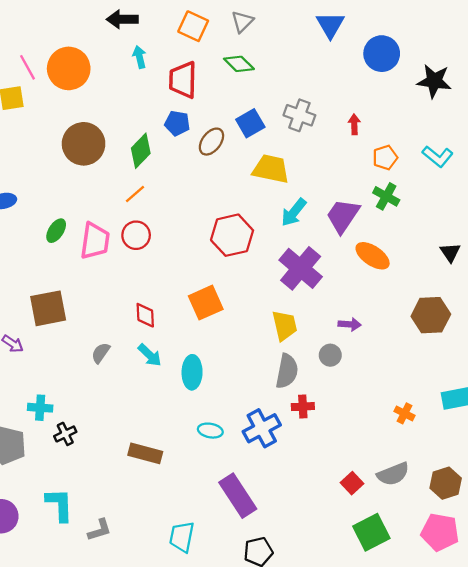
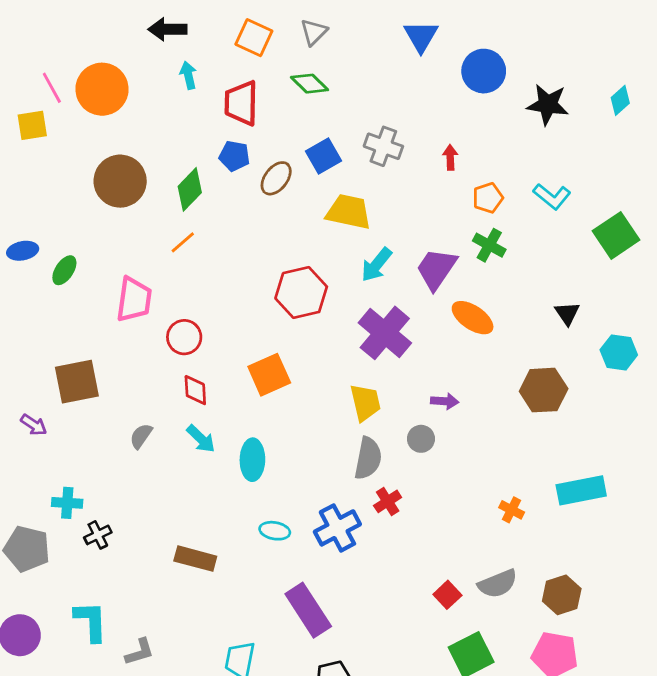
green ellipse: (56, 231) -> (64, 270), moved
red circle: (136, 235) -> (184, 337), moved
red cross: (303, 407) -> (388, 501), turned -30

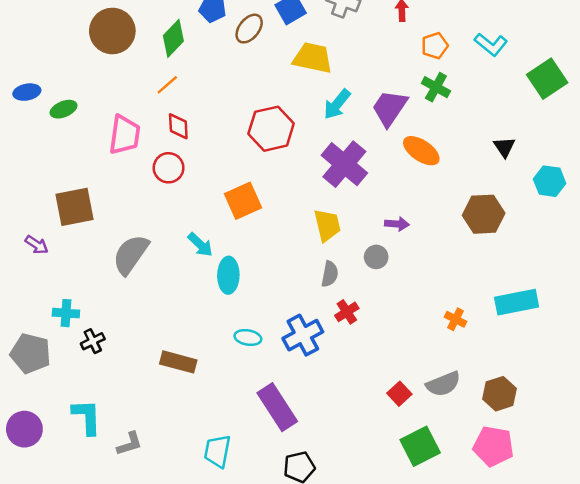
green ellipse: (64, 270) -> (64, 109), turned 35
red diamond: (195, 390) -> (178, 126), moved
gray semicircle: (141, 436) -> (131, 254), size x1.8
cyan arrow: (201, 439) -> (200, 245), moved
gray semicircle: (368, 458) -> (330, 274), size x0.7

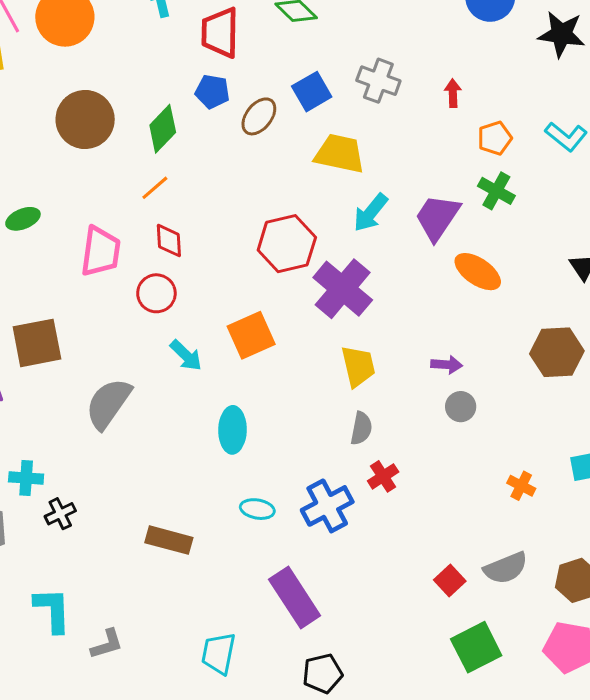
purple cross: (344, 164) -> (343, 289), moved
cyan arrow: (200, 245) -> (186, 355), moved
gray circle: (376, 257) -> (461, 407), moved

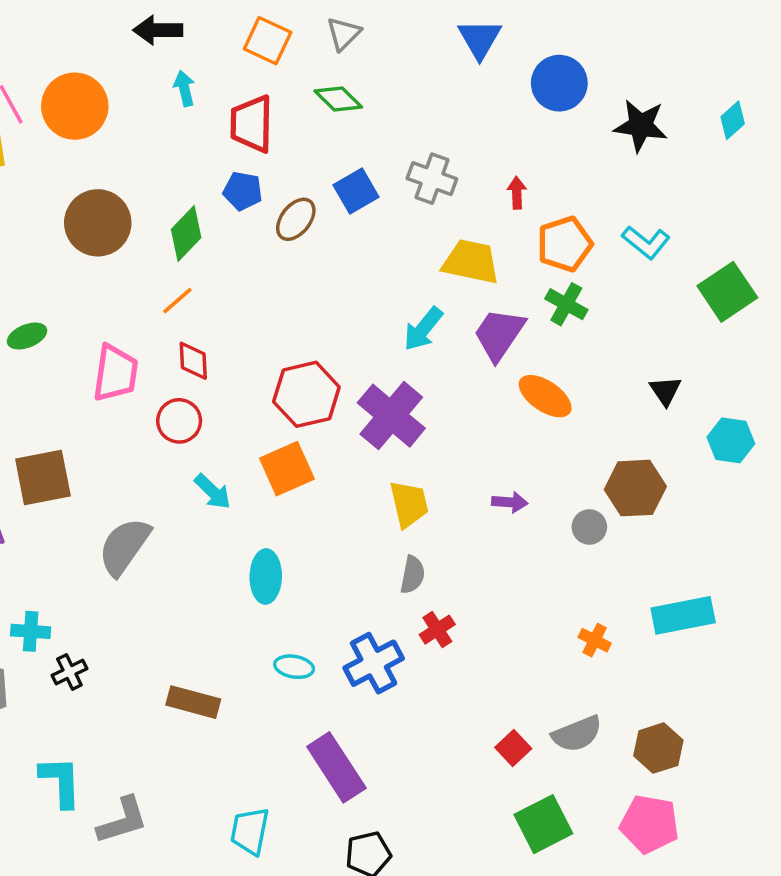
orange pentagon: (495, 138) -> (565, 244), size x1.4
yellow trapezoid: (340, 154) -> (471, 262), moved
red hexagon: (287, 244) -> (306, 394), moved
gray circle: (461, 407) -> (589, 527), moved
gray L-shape: (107, 644) -> (123, 821), size x1.4

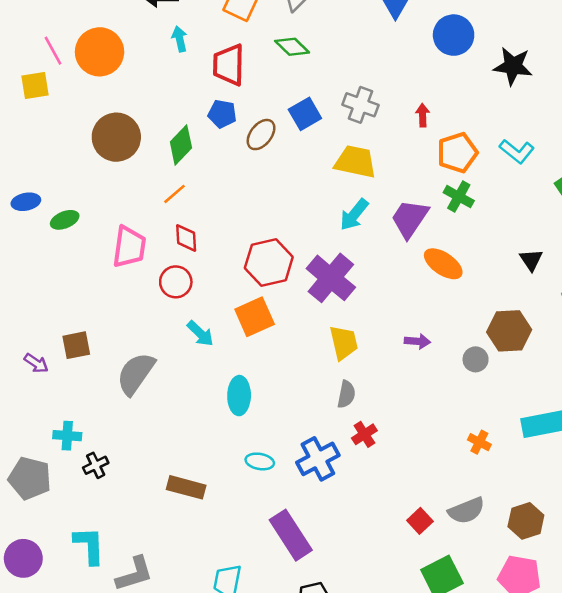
yellow trapezoid: (471, 262) -> (355, 162), moved
brown square: (43, 477) -> (76, 345), moved, size x0.7

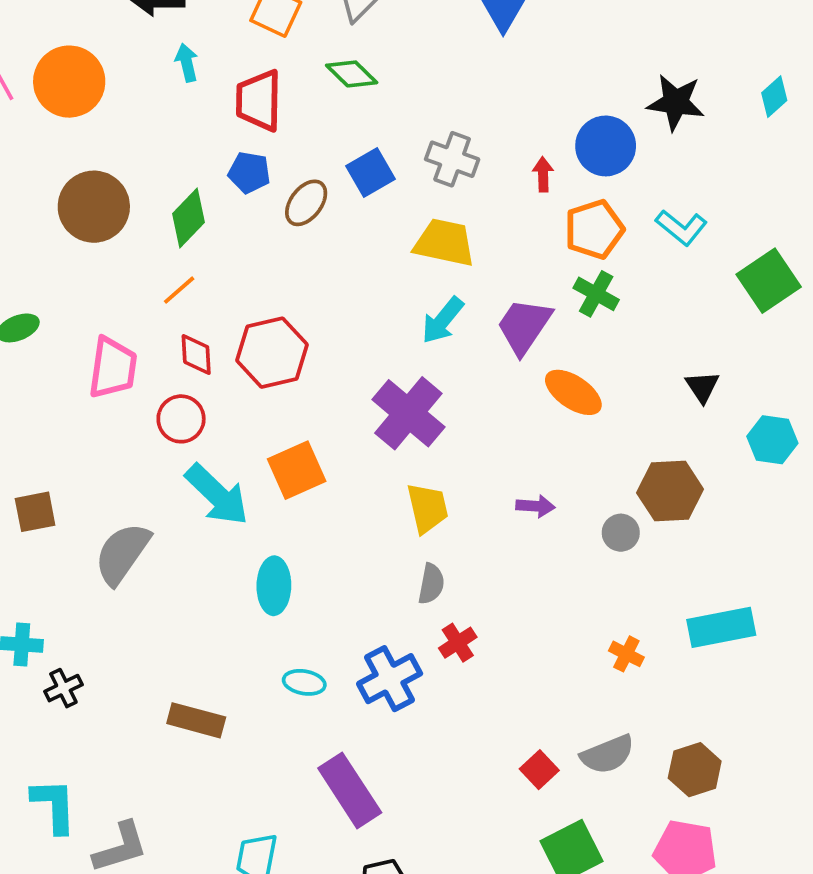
blue circle: (454, 35) -> (606, 146), moved
red hexagon: (269, 262) -> (272, 353), moved
cyan arrow: (200, 334) -> (217, 495), size x1.6

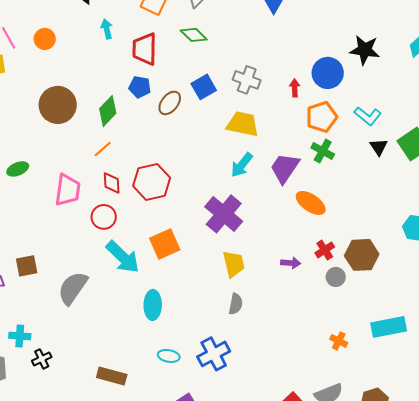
orange circle: (69, 82) -> (45, 39), size x0.6
black triangle: (702, 387) -> (379, 147), moved
red cross: (458, 643) -> (325, 250), moved

